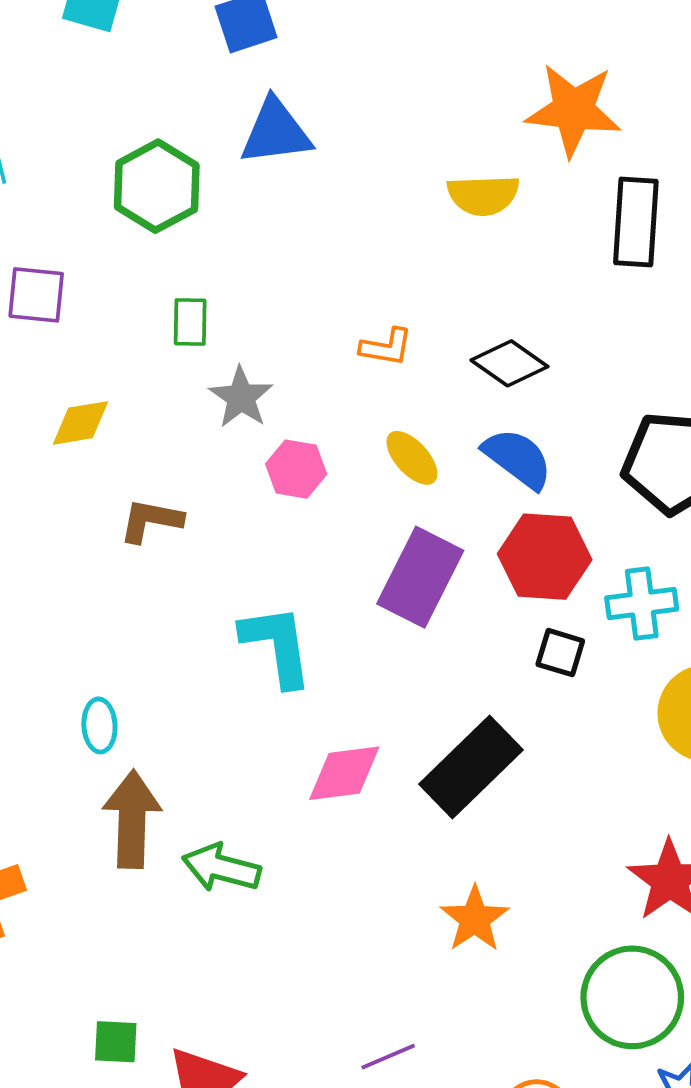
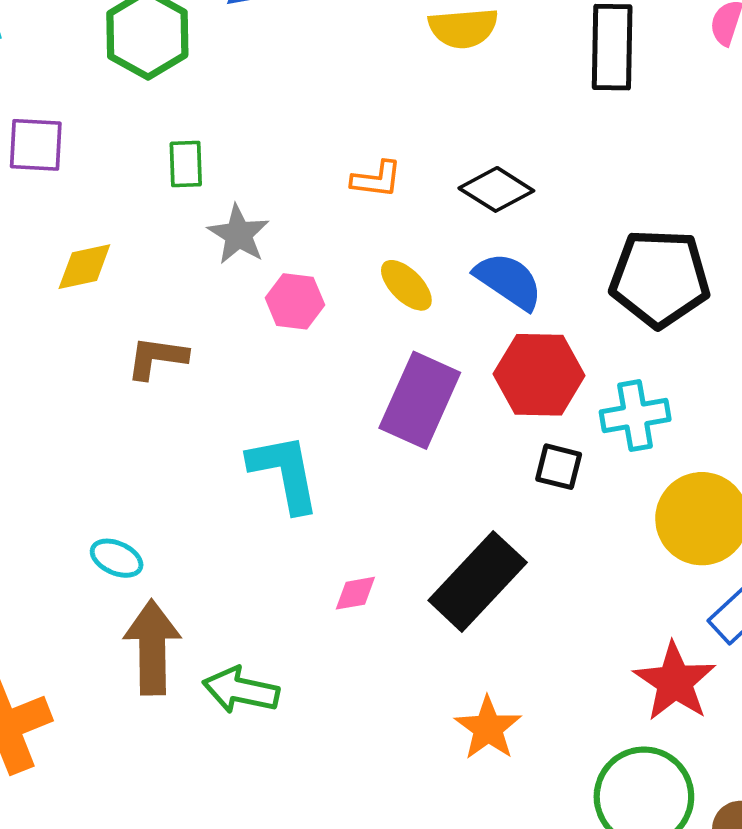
cyan ellipse: (99, 725) -> (117, 558), turned -60
pink diamond: (344, 773) -> (355, 593), size x0.6

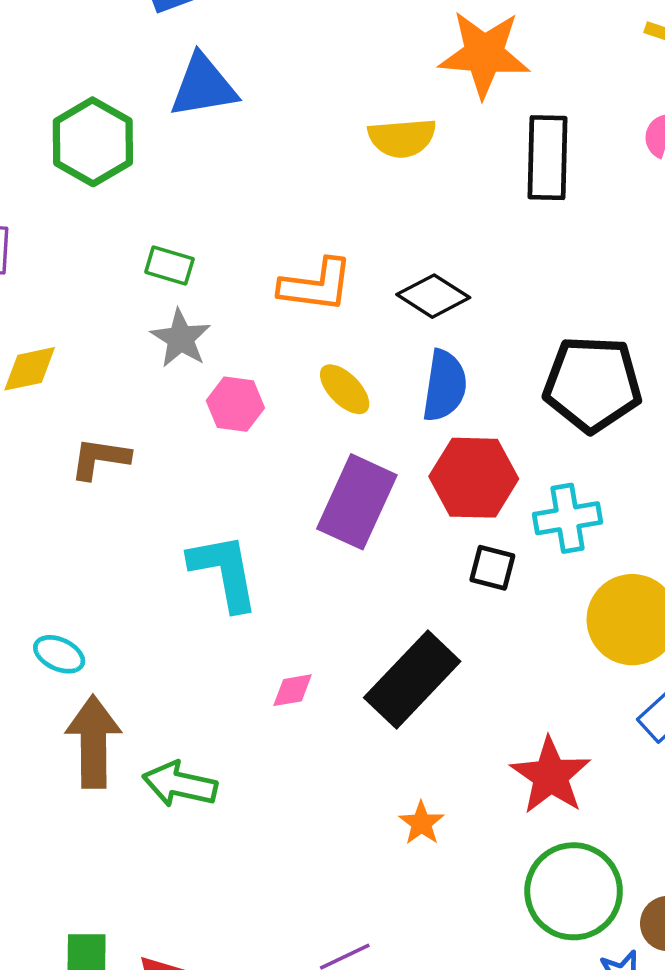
green rectangle: (186, 164) -> (169, 266), moved, turned -72
orange L-shape: (377, 179) -> (316, 285), size x1.5
blue semicircle: (509, 281) -> (445, 386), turned 64
red star: (675, 682) -> (551, 776), moved
orange star: (488, 728) -> (421, 823), size x0.7

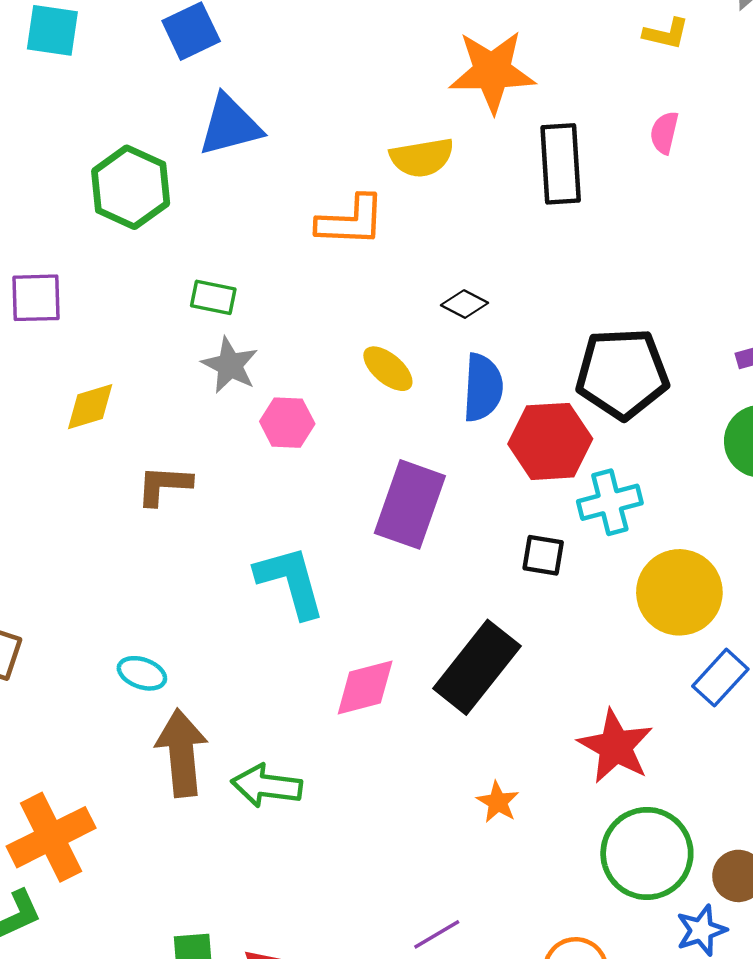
orange L-shape: (316, 285) -> (351, 221), moved
black diamond: (433, 296) -> (465, 304), size x0.7
yellow ellipse: (345, 389) -> (388, 369), moved
red hexagon: (474, 478) -> (550, 441), moved
pink diamond: (293, 690) -> (365, 688), size x1.6

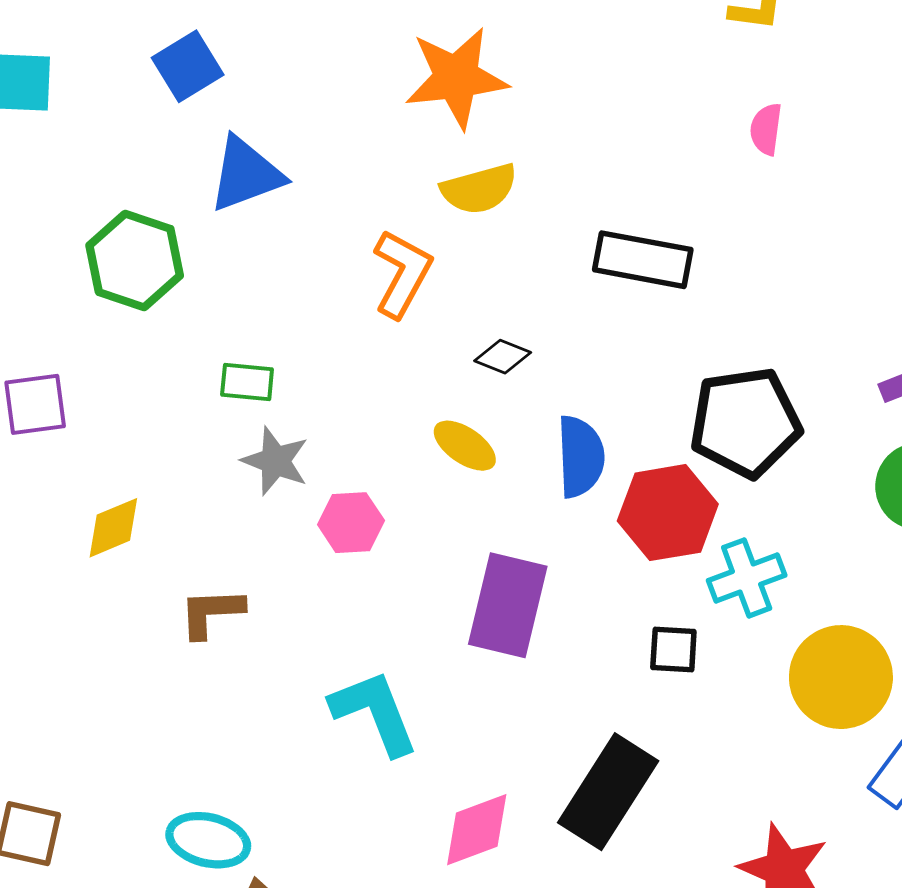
orange star: (492, 71) -> (456, 78), moved
black rectangle: (561, 164) -> (643, 260), moved, turned -70
orange L-shape: (351, 221) -> (402, 273), turned -58
black diamond: (465, 304) -> (503, 357), moved
cyan ellipse: (142, 673) -> (208, 840), size x1.4

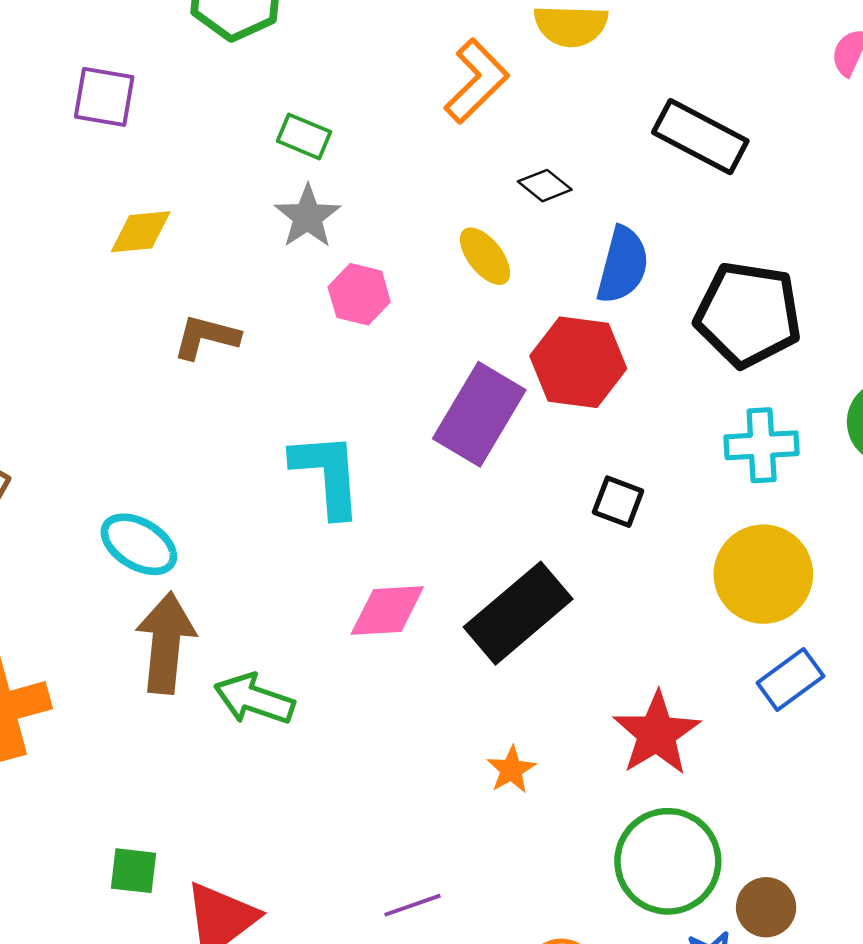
blue semicircle: (581, 457) -> (623, 265), moved
red hexagon: (668, 513) -> (578, 362), moved
cyan cross: (747, 578) -> (762, 445), moved

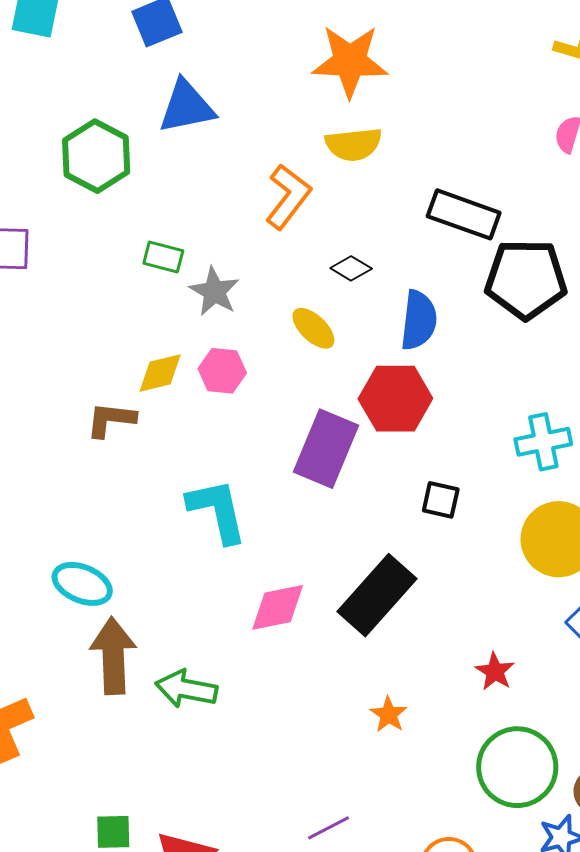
gray star: (308, 217) -> (214, 291), moved
yellow diamond: (141, 232) -> (160, 373), moved
black pentagon: (748, 314) -> (526, 279), moved
red star: (657, 733) -> (495, 671), size x0.6

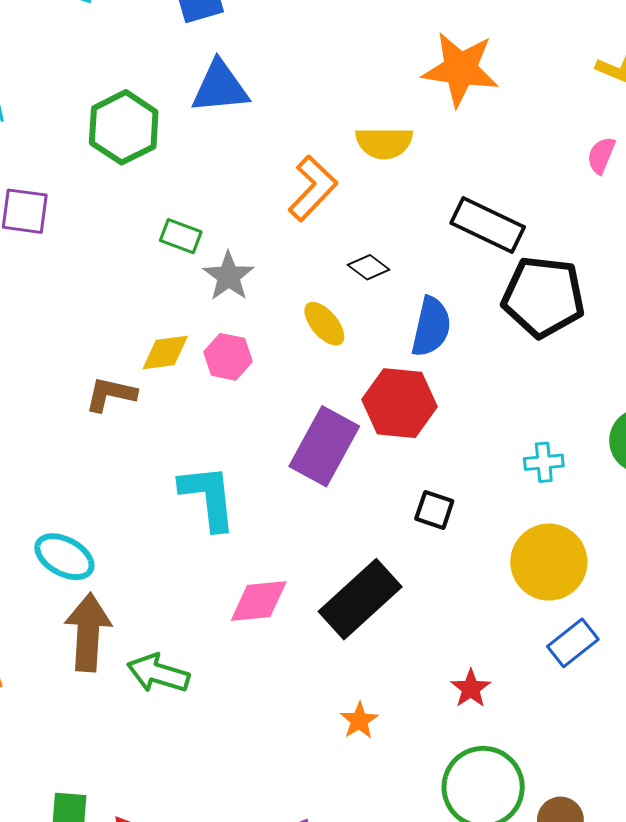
orange star: (350, 61) -> (460, 69), moved
cyan cross: (543, 442) -> (544, 462), size x0.7

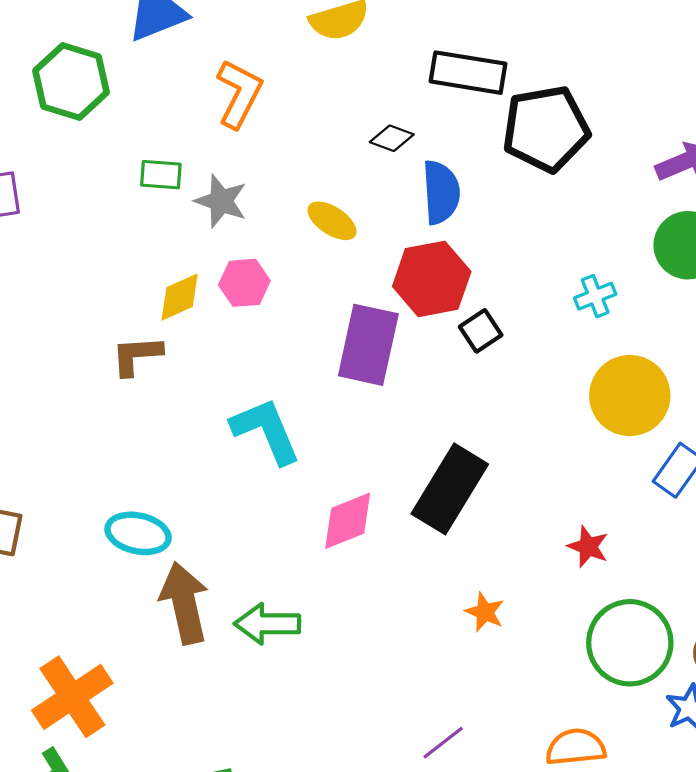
orange L-shape: (313, 188) -> (239, 94), moved
black diamond: (369, 267) -> (392, 138), moved
black square: (434, 510) -> (481, 331), moved, turned -36

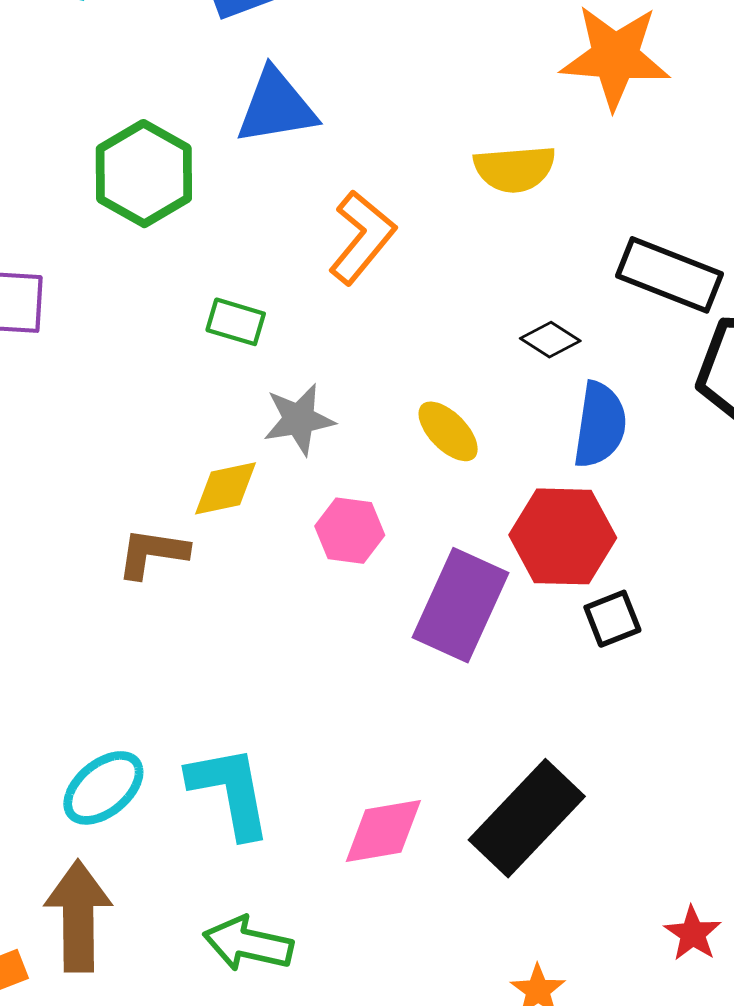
gray star: (221, 201) -> (299, 419), moved, turned 30
pink hexagon: (244, 283) -> (350, 531), moved
cyan L-shape: (266, 431) -> (230, 791), moved
cyan ellipse: (138, 533) -> (103, 788), turned -64
brown arrow: (184, 603) -> (78, 916), moved

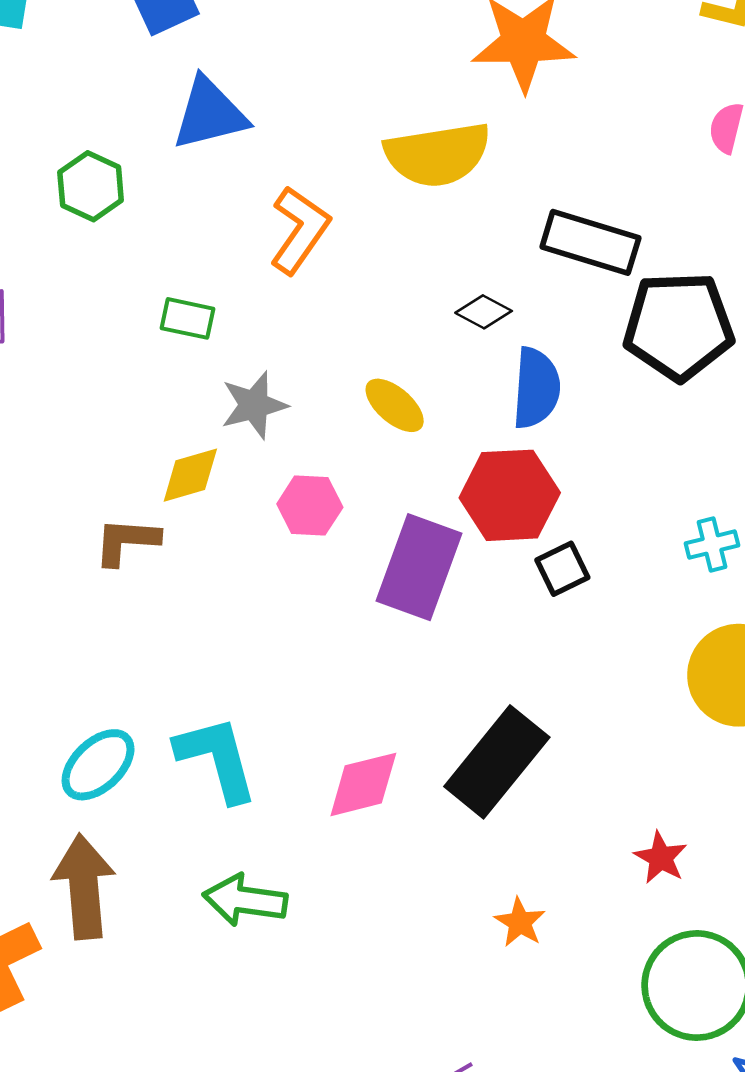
yellow semicircle: (515, 169) -> (438, 154), size x1.4
green hexagon: (144, 174) -> (91, 186), size x0.7

